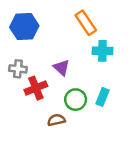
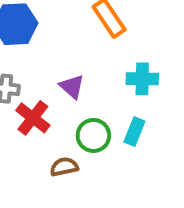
cyan cross: (102, 51) -> (142, 79), moved
red cross: (36, 88) -> (33, 118), turned -30

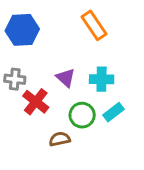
cyan cross: (142, 79) -> (102, 79), moved
cyan rectangle: (134, 132) -> (113, 112), turned 30

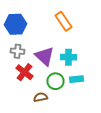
purple triangle: (66, 78) -> (44, 56), size x1.5
gray cross: (15, 79) -> (18, 51), moved
cyan rectangle: (113, 112) -> (76, 79), turned 32

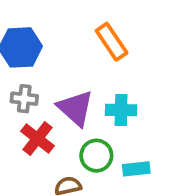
cyan rectangle: (76, 79) -> (136, 169), moved

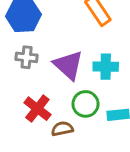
red cross: (38, 139) -> (37, 109), moved

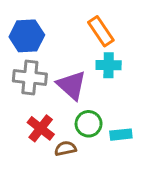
gray cross: (27, 57) -> (30, 78), size x1.5
cyan cross: (106, 67) -> (109, 65), moved

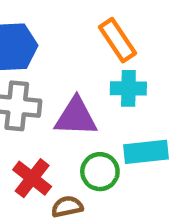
purple triangle: (72, 85) -> (76, 117), turned -40
cyan rectangle: (121, 135) -> (146, 152), moved, size x1.4

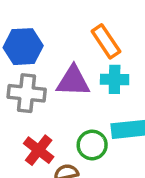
purple triangle: (76, 117) -> (73, 81), moved

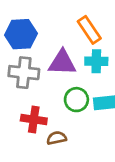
green circle: (92, 145) -> (76, 100), moved
red cross: (39, 150) -> (34, 120), turned -30

